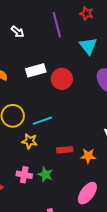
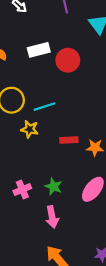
pink cross: (24, 175) -> (22, 189), moved, turned -35
green star: (45, 175) -> (54, 186), moved

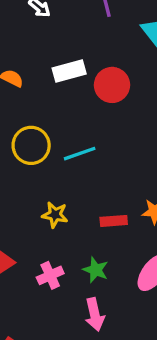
yellow star: (30, 129) -> (55, 215), moved
red rectangle: (69, 140) -> (114, 221), moved

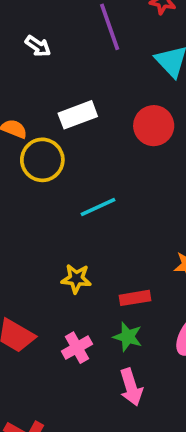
red circle: (112, 85) -> (154, 126), moved
yellow circle: (31, 145) -> (42, 160), moved
red rectangle: (114, 221) -> (135, 298), moved

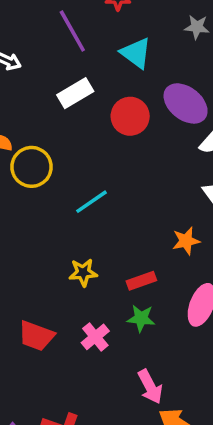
white rectangle: (78, 115) -> (75, 93), moved
pink arrow: (131, 387) -> (150, 387), moved

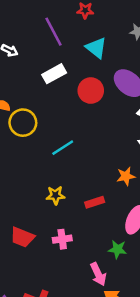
green star: (141, 318) -> (117, 249), moved
pink cross: (95, 337) -> (62, 239), turned 30

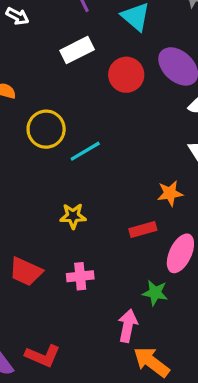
yellow circle: (23, 123) -> (46, 129), moved
red rectangle: (95, 202) -> (143, 230), moved
pink arrow: (98, 274) -> (128, 326), turned -145

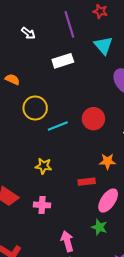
red circle: (126, 75) -> (93, 119), moved
green star: (155, 293) -> (99, 227), moved
pink arrow: (128, 326) -> (67, 241), turned -36

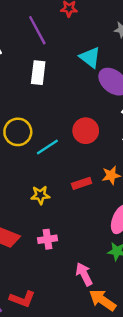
cyan triangle: (103, 45) -> (90, 57), moved
white rectangle: (63, 61) -> (38, 73), turned -54
red rectangle: (87, 182) -> (82, 183), moved

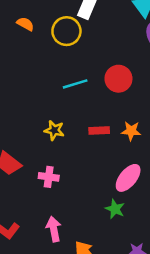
yellow circle: (18, 132) -> (66, 31), moved
pink arrow: (84, 274) -> (54, 229), moved

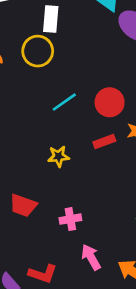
red circle: (118, 79) -> (110, 102), moved
pink cross: (49, 177) -> (70, 219), moved

